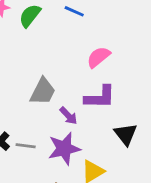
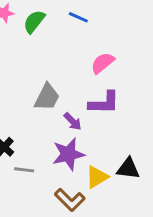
black triangle: (126, 134) -> (128, 168), moved, turned -45
gray line: (26, 146) -> (24, 170), moved

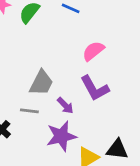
purple L-shape: (104, 103) -> (95, 88), turned 60
gray line: (24, 170) -> (29, 111), moved

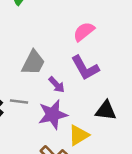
gray line: (29, 111) -> (19, 102), moved
black triangle: (117, 149) -> (106, 111), moved

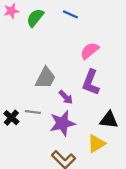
purple L-shape: (85, 68) -> (91, 82), turned 50
yellow triangle: (79, 135) -> (96, 144), moved

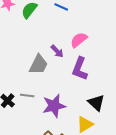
purple arrow: (66, 97) -> (57, 51), moved
black triangle: (109, 120) -> (96, 103), turned 36

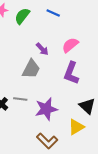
purple arrow: (57, 51) -> (42, 49), moved

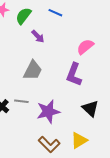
pink semicircle: (70, 45) -> (85, 47), moved
purple arrow: (42, 49) -> (38, 36), moved
yellow triangle: (76, 127) -> (79, 140), moved

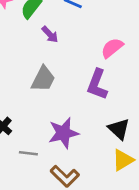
gray line: (21, 101) -> (28, 153), moved
yellow triangle: (79, 140) -> (123, 160), moved

